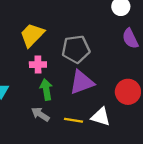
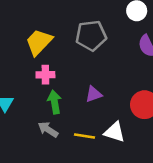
gray pentagon: (76, 49) -> (91, 36), moved
purple triangle: (82, 82) -> (94, 94), size x0.6

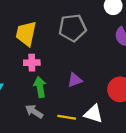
yellow trapezoid: (39, 42) -> (26, 34), turned -32

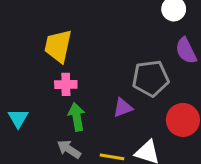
gray pentagon: (72, 28) -> (151, 78), moved

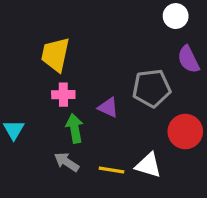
purple triangle: (123, 108) -> (108, 107), moved, turned 45

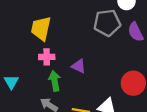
gray pentagon: (152, 88) -> (107, 23), moved

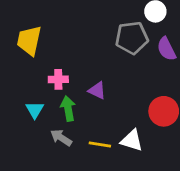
yellow trapezoid: (41, 28) -> (29, 41), moved
cyan triangle: (11, 82) -> (35, 110), moved

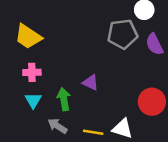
yellow trapezoid: (29, 41) -> (28, 37), turned -68
pink cross: (58, 79) -> (32, 72), moved

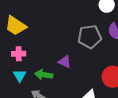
gray pentagon: (123, 34) -> (90, 37), moved
green arrow: (64, 99) -> (44, 75), turned -72

